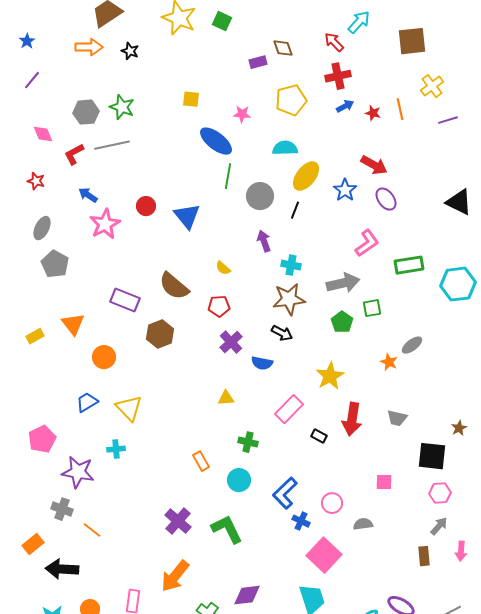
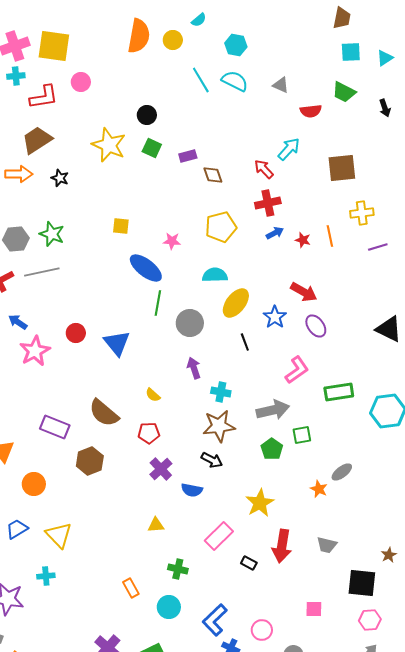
purple rectangle: (258, 62) -> (188, 156), moved
yellow cross: (432, 86) -> (362, 213), turned 30
black line: (295, 210) -> (245, 342), moved, turned -42

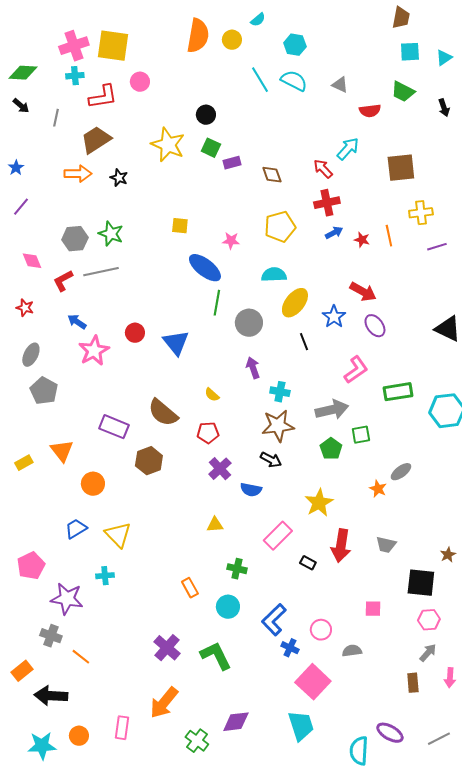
purple rectangle: (188, 156) -> (232, 163), moved

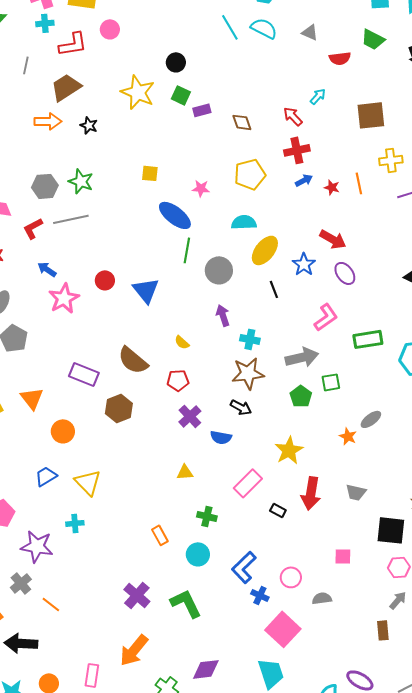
cyan arrow: (348, 149) -> (318, 96), size x0.7
gray cross: (51, 636) -> (21, 583), turned 30

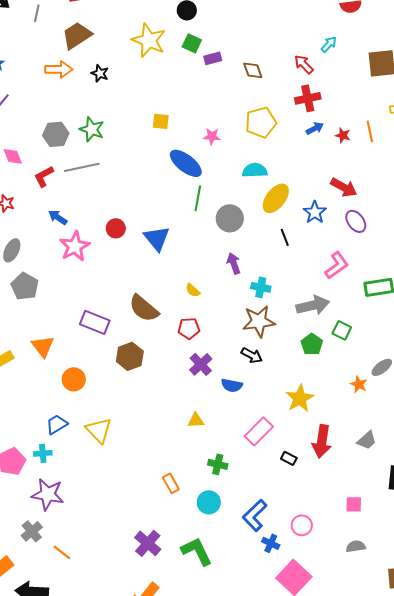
green square: (331, 382) -> (342, 330), turned 36
gray trapezoid: (356, 492) -> (367, 440), turned -55
cyan cross: (75, 523) -> (43, 453), moved
gray semicircle: (322, 598) -> (356, 546), moved

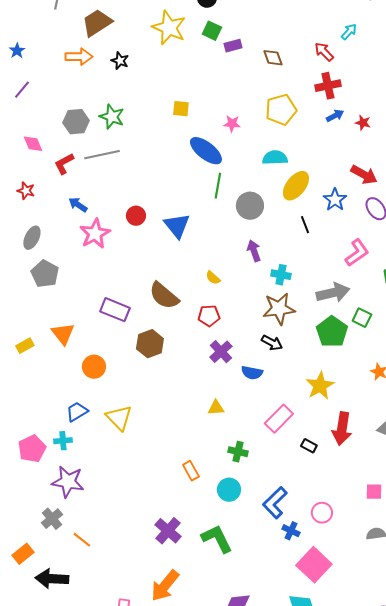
green pentagon: (312, 344) -> (332, 332), size x1.4

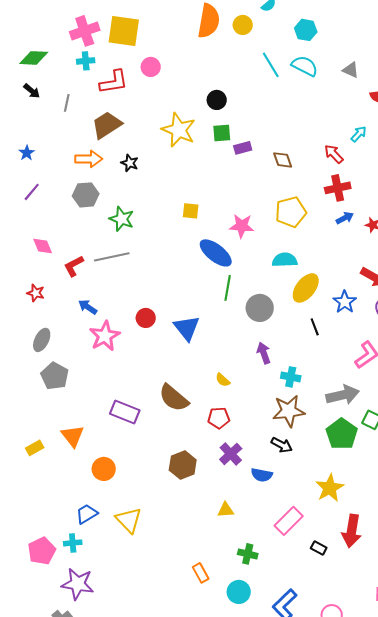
green square: (212, 31) -> (222, 133), turned -30
gray hexagon: (76, 122) -> (86, 195), moved
pink star: (232, 124) -> (242, 226), size x1.4
brown hexagon: (150, 344) -> (183, 465), moved

